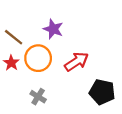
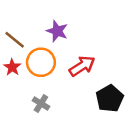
black pentagon: (102, 92) -> (110, 98), turned 30

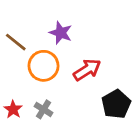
red star: (12, 67) -> (13, 109), moved

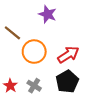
purple star: (61, 33) -> (48, 14), moved
black pentagon: (116, 104) -> (67, 82), moved

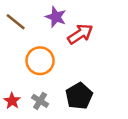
brown line: (12, 33) -> (16, 22), moved
red arrow: (68, 55) -> (80, 34), moved

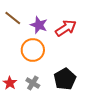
purple star: (56, 17) -> (39, 25), moved

